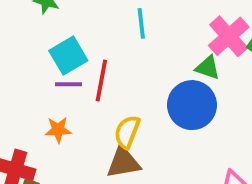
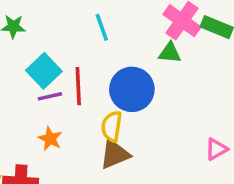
blue circle: (192, 105) -> (132, 89), moved
orange star: (58, 130) -> (50, 139), turned -30

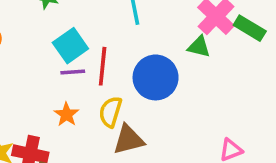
yellow semicircle: (112, 126) -> (110, 112), moved

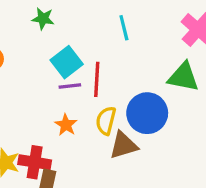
green triangle: (199, 47) -> (183, 77), moved, size x1.5
blue circle: (156, 77) -> (147, 113), moved

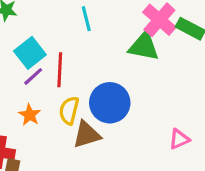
green triangle: (183, 77) -> (144, 46), moved
purple line: (70, 86) -> (33, 76), turned -35

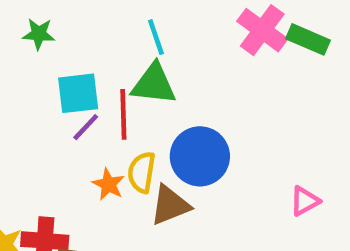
green triangle: (144, 46) -> (154, 84), moved
cyan square: (30, 53) -> (78, 93), turned 36
orange star: (30, 115) -> (108, 184), moved

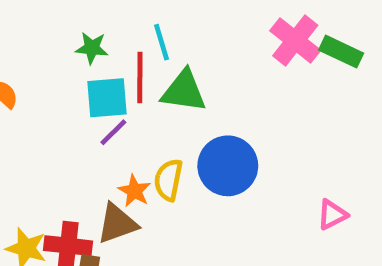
green star: (39, 34) -> (92, 48), moved
cyan line: (156, 37) -> (162, 42), moved
red line: (123, 114) -> (140, 78), moved
brown triangle: (170, 205) -> (117, 223), moved

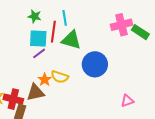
pink cross: (295, 40) -> (122, 25), turned 30
blue circle: (228, 166) -> (95, 64), moved
yellow semicircle: (168, 180) -> (60, 77), turned -90

